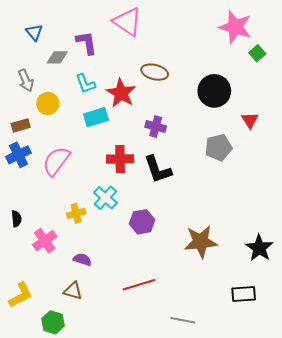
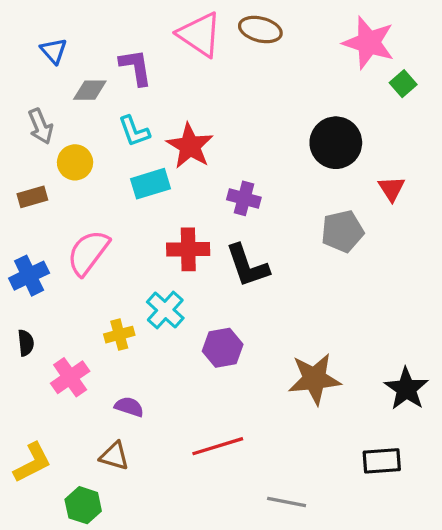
brown ellipse: (155, 72) -> (260, 30), moved
blue cross: (18, 155) -> (29, 276), moved

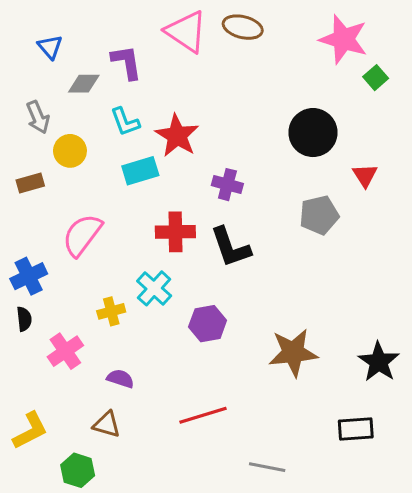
blue cross: (29, 276) -> (29, 276), moved

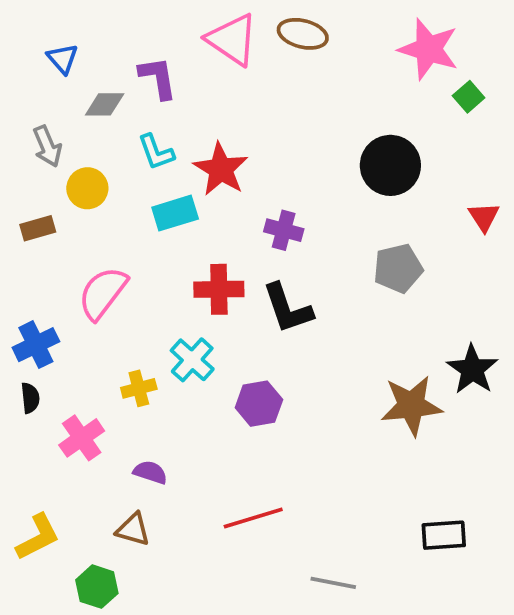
red triangle: (365, 175) -> (484, 217), moved
brown star: (293, 353) -> (411, 406), moved
black star: (379, 362) -> (472, 369), moved

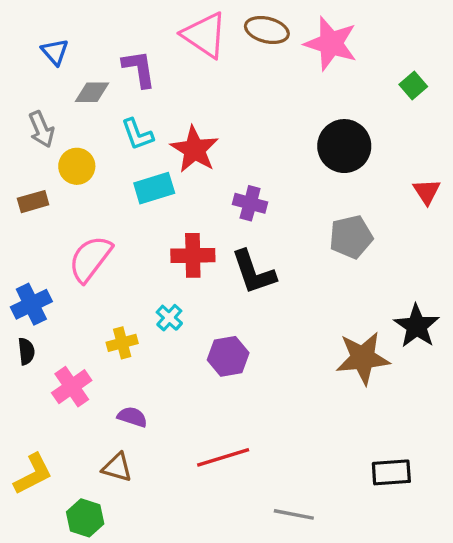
pink star: (429, 49) -> (331, 43), moved
cyan cross: (192, 360) -> (169, 318), size x0.7

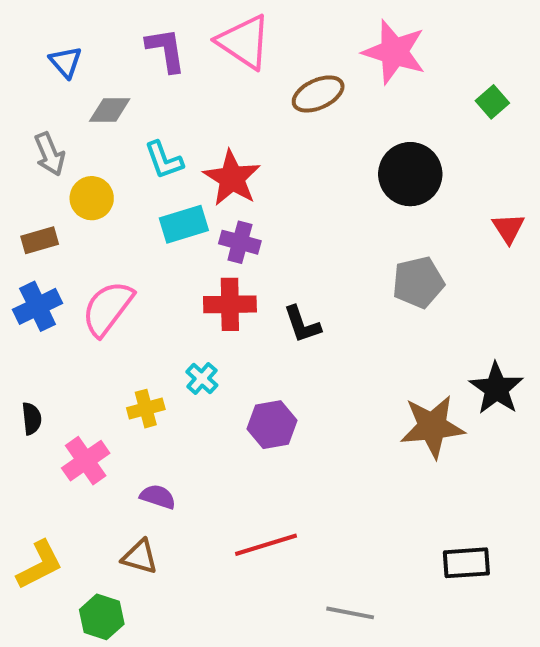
brown ellipse: (267, 30) -> (318, 94), moved, turned -39
purple L-shape: (139, 69) -> (166, 50), moved
purple cross: (250, 203) -> (240, 242), moved
black L-shape: (253, 272) -> (302, 324), size x0.7
blue cross: (31, 304) -> (38, 306), moved

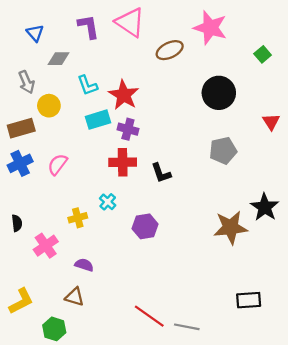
brown rectangle: (40, 240) -> (21, 128), size x1.4
pink semicircle: (108, 308) -> (57, 164), size x0.7
red line: (266, 545) -> (149, 316), moved, turned 52

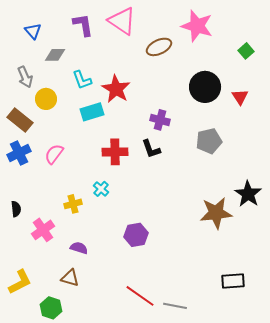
red triangle: (271, 122) -> (240, 97), moved
brown rectangle: (21, 128) -> (20, 120), turned 55
purple cross: (128, 129) -> (160, 120), moved
black L-shape: (161, 173) -> (151, 149), moved
purple hexagon: (145, 226) -> (136, 235), moved

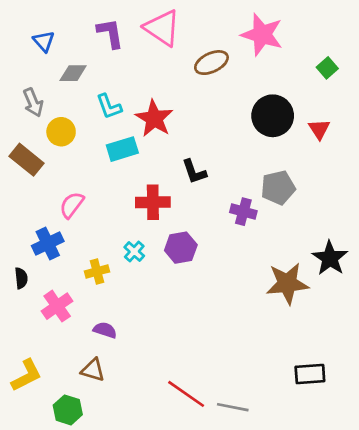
purple cross: (160, 120) -> (243, 212), moved
black L-shape: (151, 149) -> (194, 172), moved
blue cross: (19, 153) -> (48, 244), moved
purple hexagon: (136, 235) -> (181, 248), moved

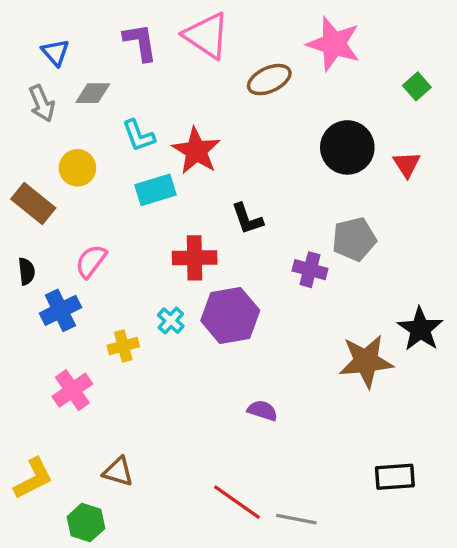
gray arrow: (33, 102) -> (42, 103), moved
purple hexagon: (181, 248) -> (230, 315), size x1.4
black semicircle: (21, 278) -> (27, 271), moved
purple semicircle: (105, 330) -> (262, 411), moved

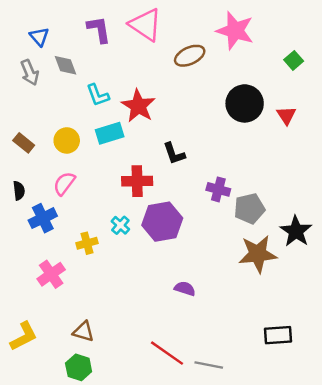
gray diamond: (93, 93) -> (65, 65), turned 70
yellow circle: (77, 168) -> (67, 140), moved
brown rectangle: (33, 203) -> (24, 143), size x0.7
gray pentagon: (354, 239) -> (249, 209), moved
green hexagon: (86, 523) -> (79, 367), moved

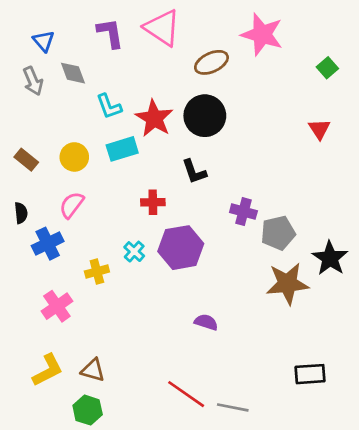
black circle: (245, 103) -> (205, 116), moved
red cross: (137, 181) -> (153, 202), size x0.7
yellow L-shape: (24, 336) -> (48, 370), moved

